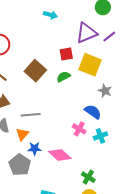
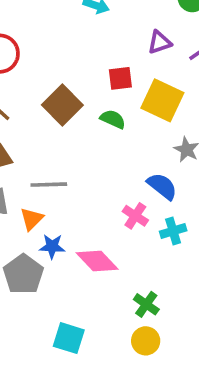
purple triangle: (86, 33) -> (159, 42), size x0.6
green semicircle: (63, 77) -> (113, 119), turned 48

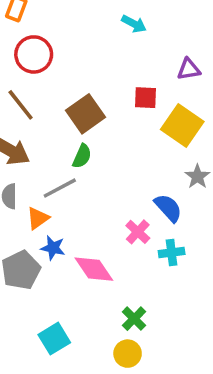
green semicircle: (113, 119) -> (82, 156), moved, turned 80
gray line: (49, 185) -> (60, 188), turned -36
cyan square: (69, 338) -> (54, 339), turned 32

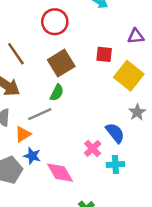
red circle: (34, 54) -> (55, 22), moved

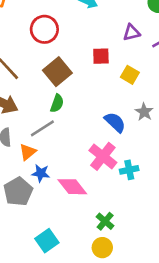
yellow square: (129, 76) -> (130, 75), size x0.6
blue semicircle: (115, 133) -> (115, 122), moved
pink cross: (93, 148) -> (103, 156), size x1.5

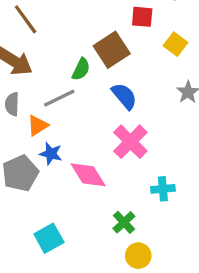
brown square: (57, 72) -> (112, 50), moved
blue semicircle: (115, 122) -> (124, 96), moved
cyan cross: (129, 170) -> (163, 189), moved
yellow circle: (102, 248) -> (138, 256), moved

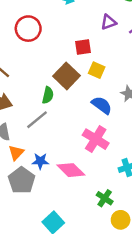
yellow square: (175, 44) -> (97, 70), moved
blue semicircle: (124, 96) -> (102, 105), moved
orange triangle: (38, 125) -> (16, 153), moved

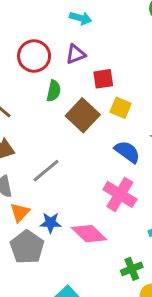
purple triangle: (109, 22) -> (76, 54), moved
green semicircle: (48, 95) -> (54, 91), moved
green cross: (105, 198) -> (132, 269), turned 35

